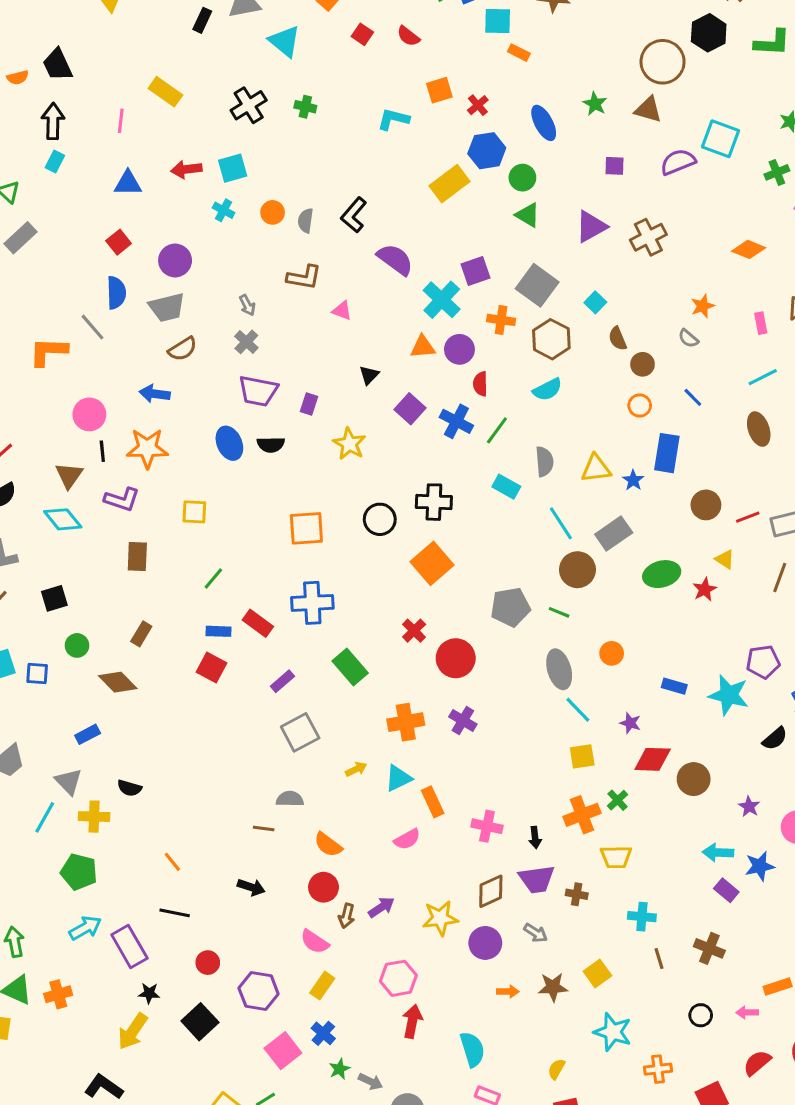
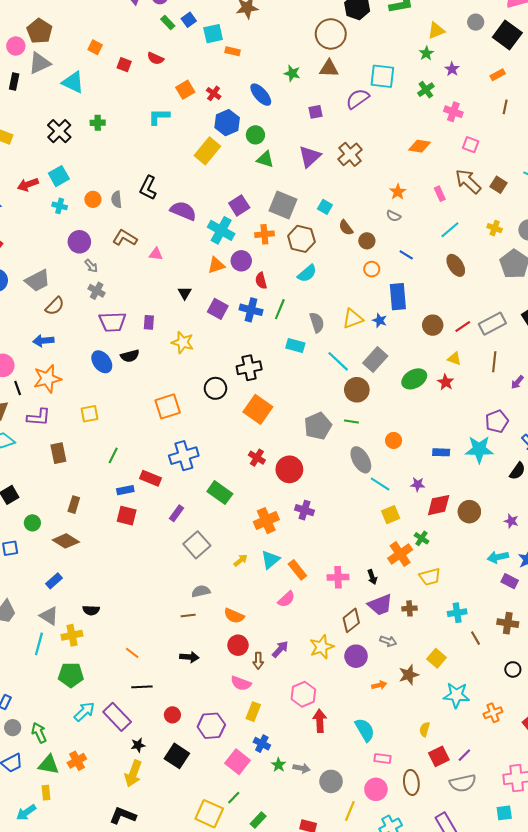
purple circle: (175, 260) -> (79, 242), moved
brown L-shape: (304, 277) -> (125, 238), turned -145

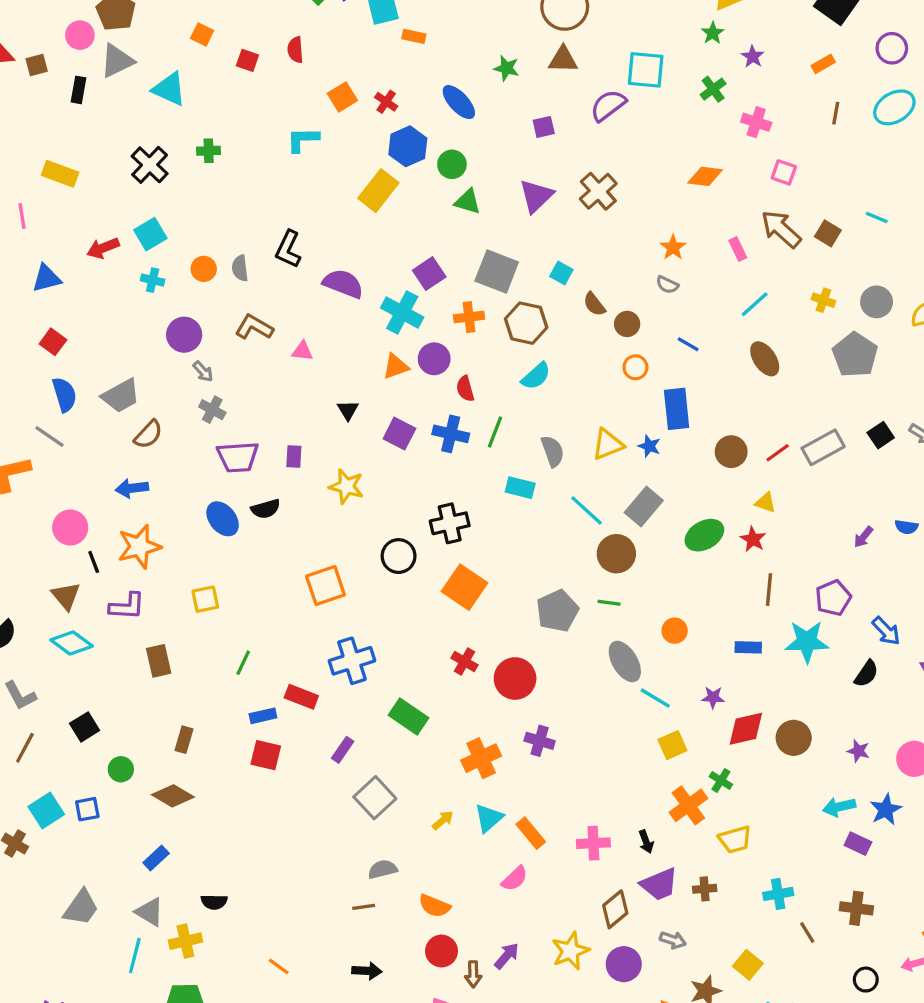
red semicircle: (155, 58) -> (295, 50), turned 63
brown line: (494, 362) -> (769, 590), moved

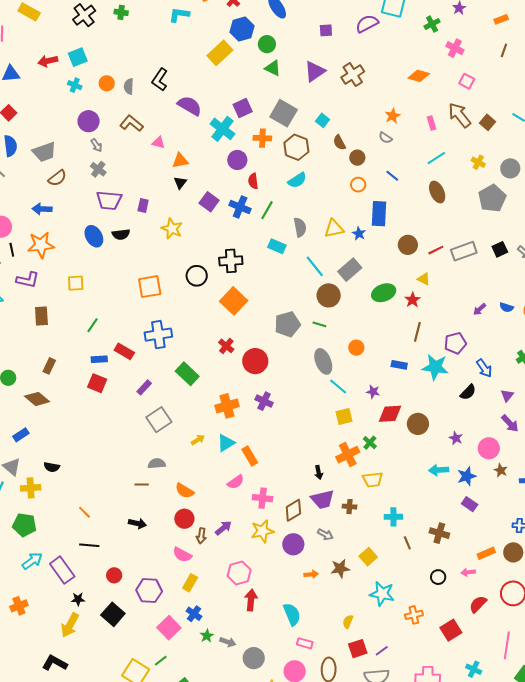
orange triangle: (396, 366) -> (180, 161), moved
pink cross: (593, 843) -> (263, 498), moved
purple rectangle: (858, 844) -> (470, 504), moved

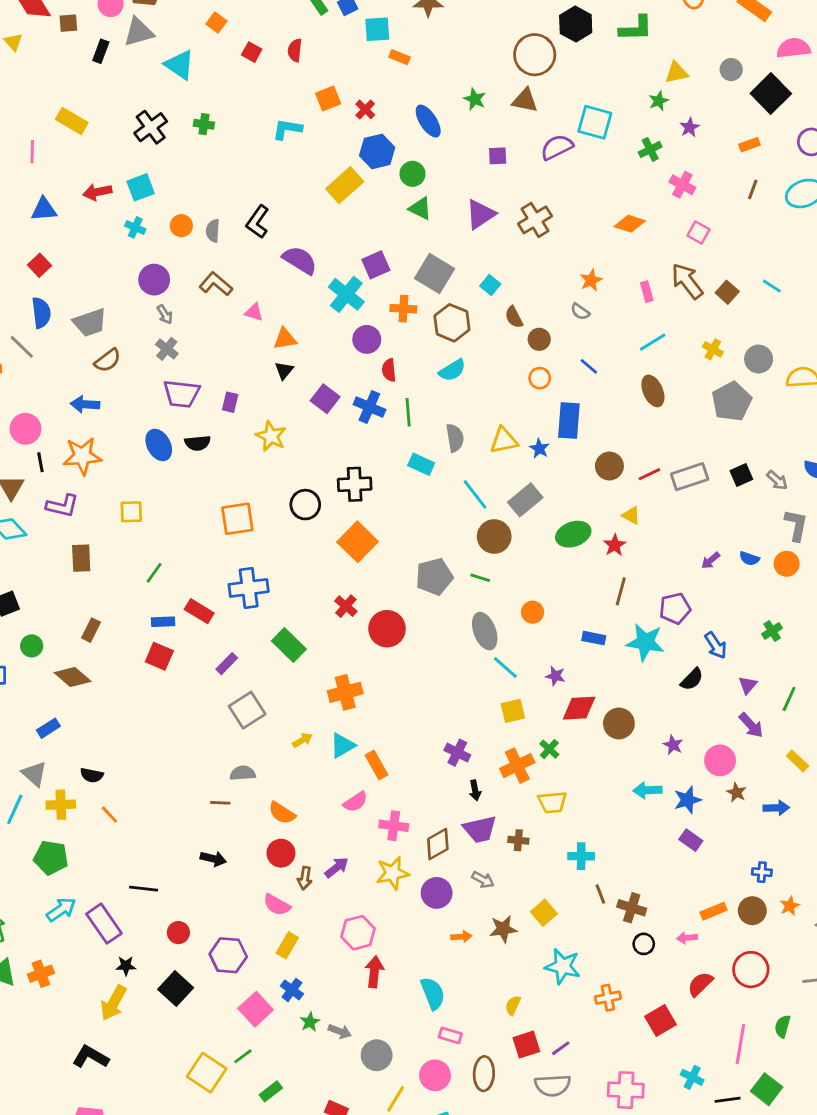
green line: (267, 210) -> (408, 412), turned -36
purple cross: (264, 401) -> (457, 753), moved
orange line: (84, 512) -> (109, 814), moved
brown cross: (439, 533) -> (632, 908), moved

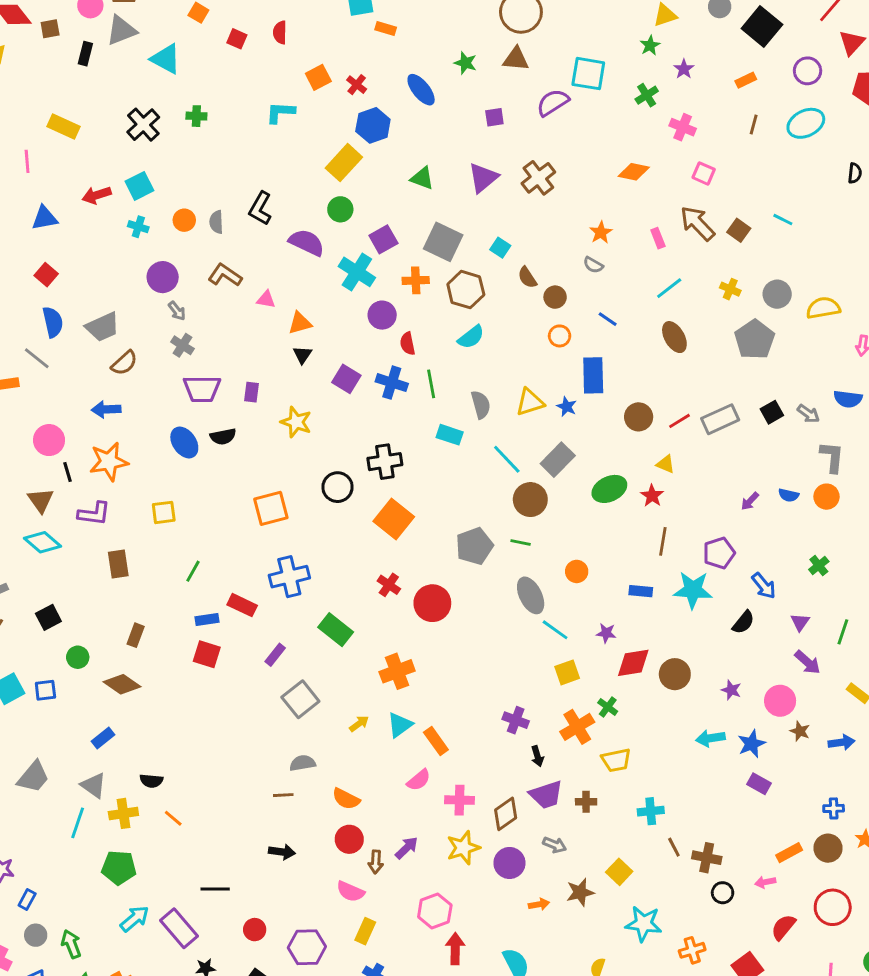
green circle: (413, 174) -> (340, 209), moved

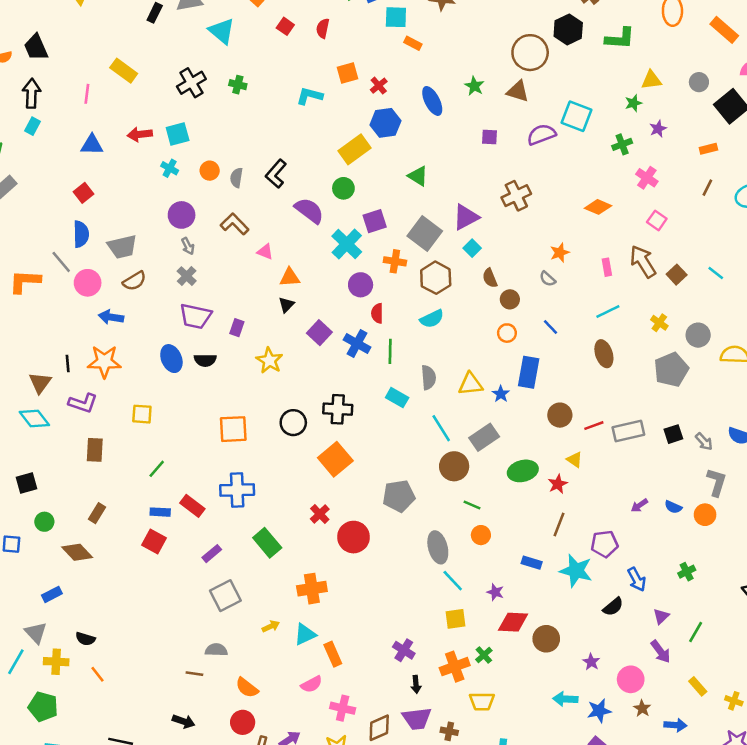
purple triangle: (483, 178) -> (466, 217), moved
pink circle: (49, 440) -> (88, 283), moved
green line: (521, 542) -> (472, 505), moved

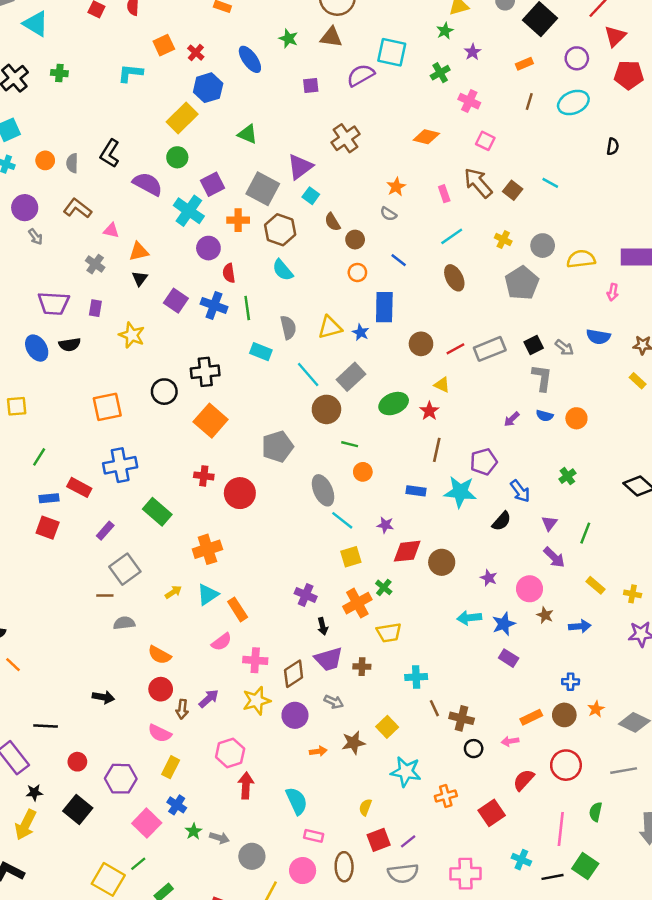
gray cross: (187, 276) -> (95, 264), moved
cyan semicircle: (432, 319) -> (283, 270), turned 85
gray L-shape: (717, 482) -> (542, 378), moved
red cross: (320, 514) -> (204, 476), turned -30
brown line: (194, 674) -> (105, 596), moved

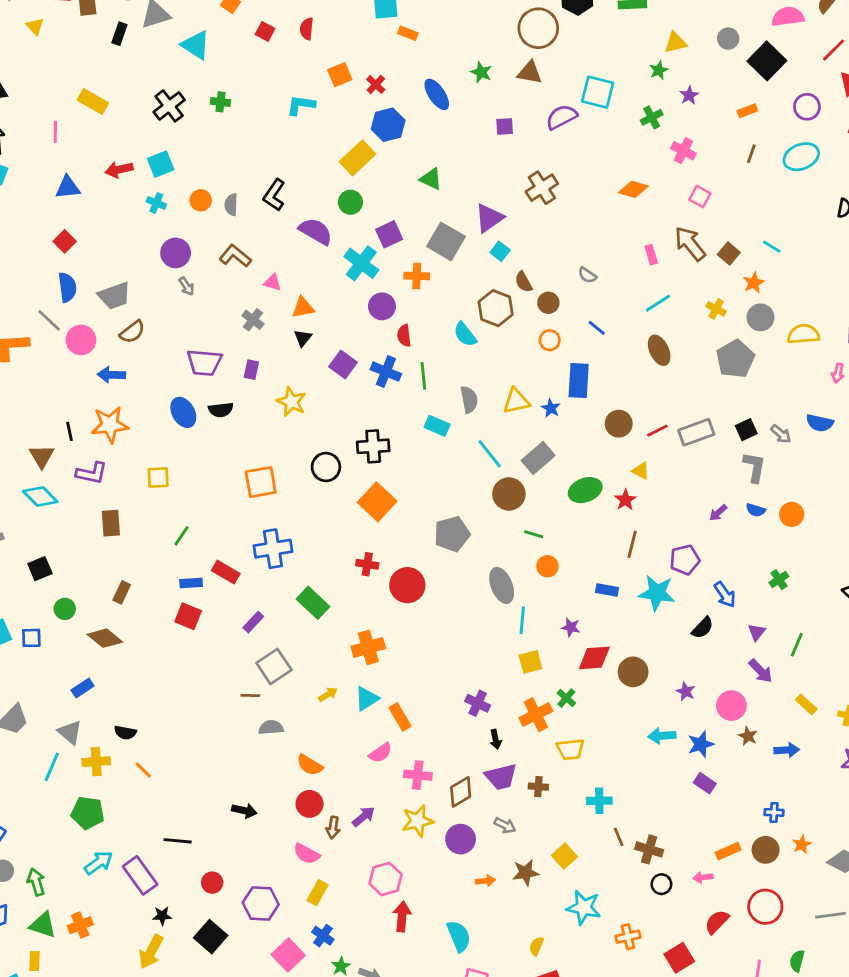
orange star: (396, 187) -> (754, 283), moved
brown hexagon: (280, 230) -> (496, 308), moved
cyan line: (342, 520) -> (522, 620), turned 55

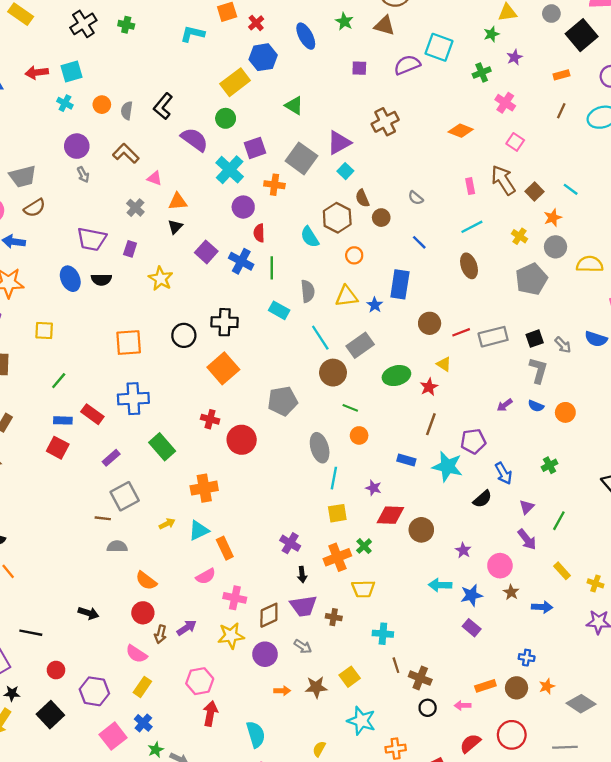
orange circle: (550, 340) -> (354, 255), moved

